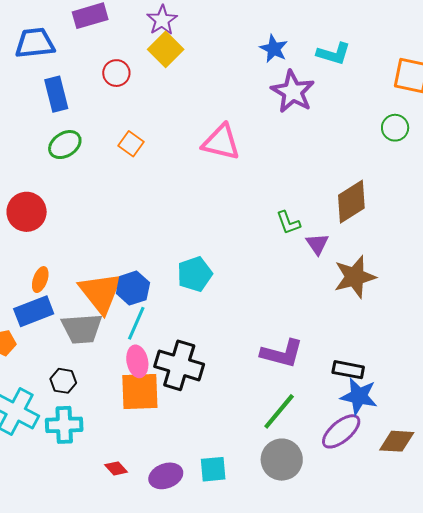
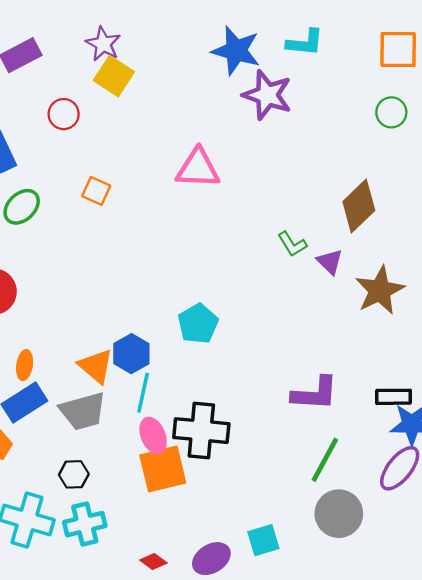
blue star: (274, 49) -> (236, 51), size x1.5
orange triangle: (101, 293) -> (96, 366), size x0.7

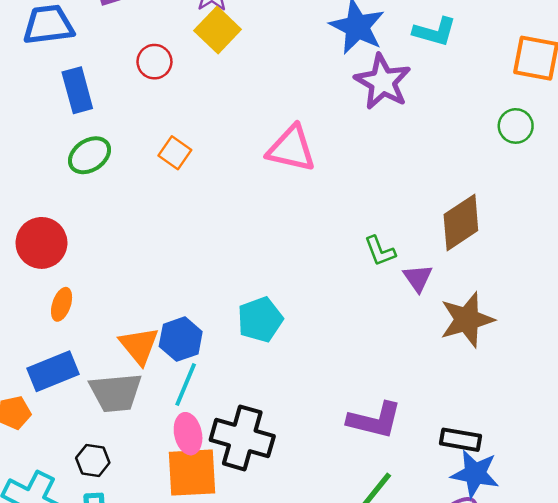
orange ellipse: (25, 365) -> (62, 304), moved

